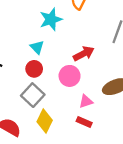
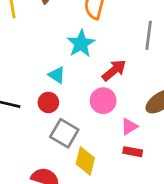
cyan star: (51, 19) -> (81, 44), moved
red circle: (34, 69) -> (48, 102), moved

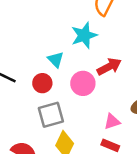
pink circle: (103, 101) -> (83, 83), moved
gray square: (64, 133) -> (51, 115), turned 32

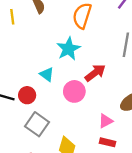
red circle: (42, 83) -> (27, 95), moved
gray square: (51, 115) -> (37, 124), moved, turned -30

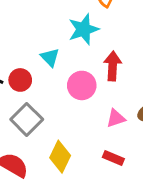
red arrow: (95, 73) -> (113, 66), turned -60
pink triangle: (106, 121) -> (116, 118), moved

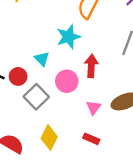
pink triangle: (116, 118) -> (93, 107), turned -35
gray square: (27, 119) -> (36, 97), moved

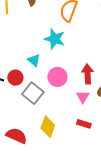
cyan star: (69, 37) -> (55, 39), turned -30
red arrow: (91, 66) -> (88, 74), moved

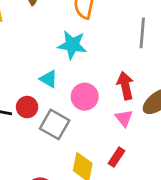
red rectangle: (84, 124) -> (116, 157), moved, turned -64

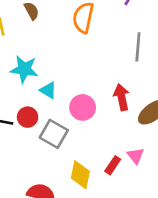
cyan star: (72, 45) -> (24, 69), moved
pink triangle: (124, 118) -> (136, 156), moved

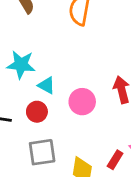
red circle: (28, 117) -> (37, 112), moved
gray square: (54, 134) -> (42, 152), moved, turned -36

